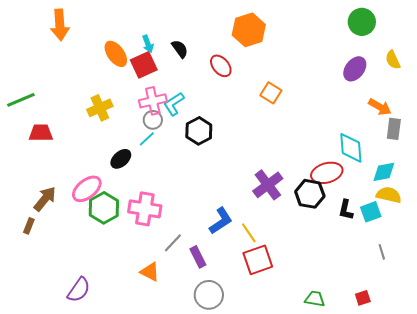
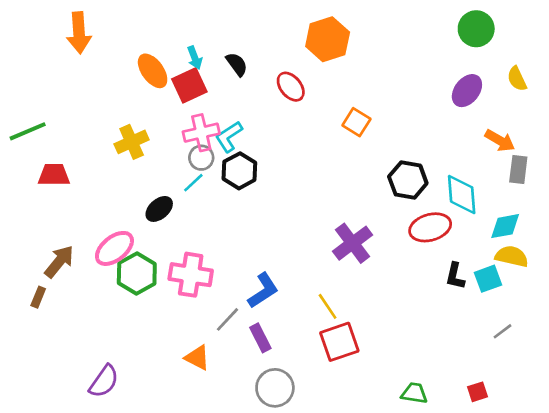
black hexagon: (199, 131) -> (239, 171), moved
black hexagon: (310, 194) -> (408, 180), moved
blue L-shape: (221, 221) -> (263, 291), moved
gray line: (382, 252) -> (502, 331), turned 70

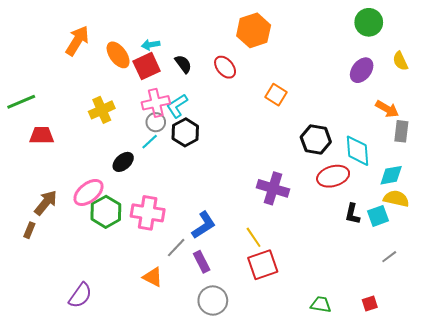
orange arrow: (79, 33) -> (77, 41), moved, turned -144
cyan arrow: (195, 58) -> (151, 45), turned 102
black semicircle: (237, 64) -> (183, 64), moved
purple cross: (353, 243) -> (273, 188), turned -36

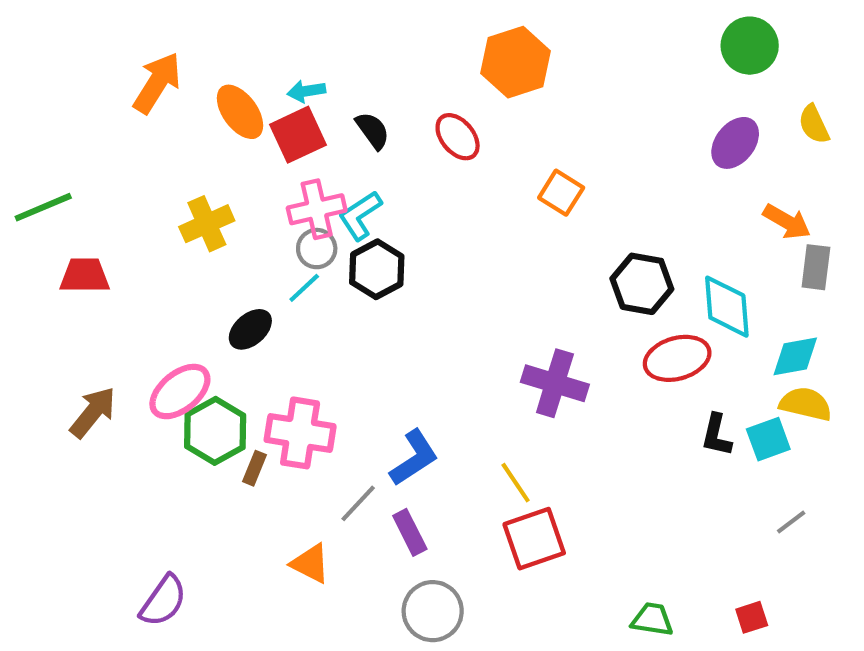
brown rectangle: (29, 230) -> (254, 468), moved

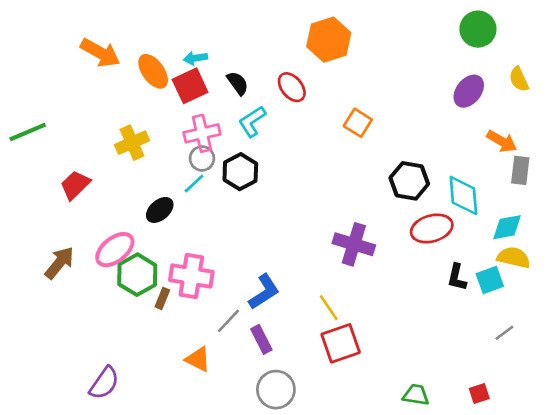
orange arrow: (157, 83) -> (100, 53), turned 87
cyan L-shape: (360, 215) -> (252, 121), moved
red trapezoid: (85, 276) -> (75, 185), moved, turned -44

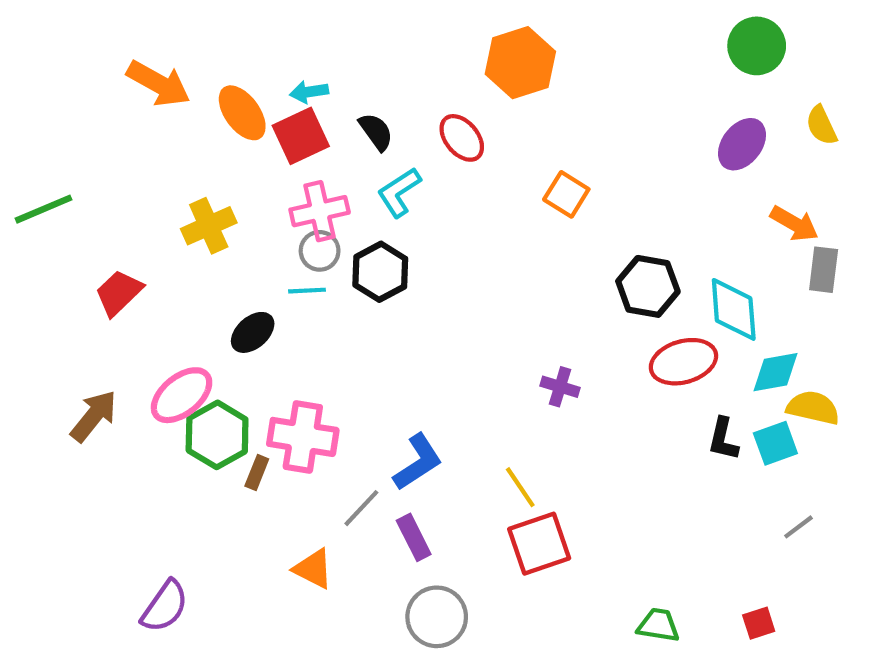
cyan line: (194, 184) -> (307, 291), turned 40
cyan diamond: (507, 227) -> (775, 372), moved
purple cross: (354, 244) -> (560, 387), size x0.6

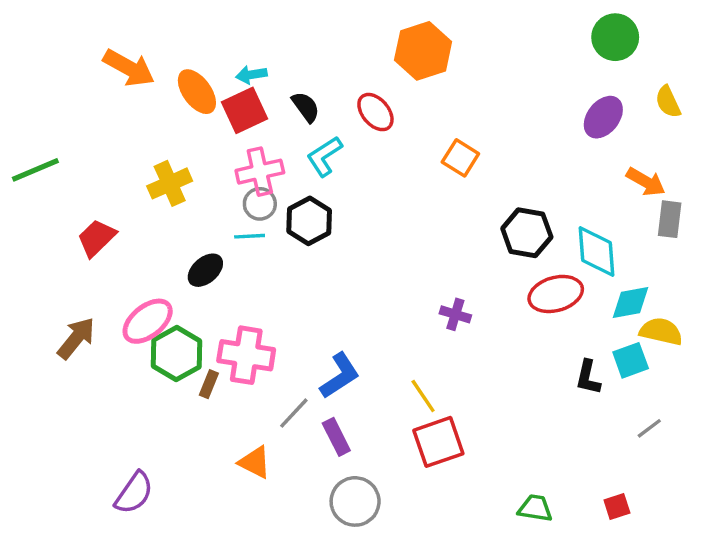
black L-shape: (723, 439) -> (588, 377), moved

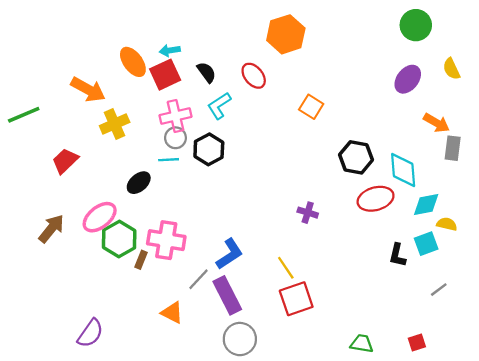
orange arrow: (129, 68) -> (88, 90), moved
yellow semicircle: (661, 331) -> (447, 224), size x0.7
purple rectangle: (336, 437) -> (227, 295), size x1.5

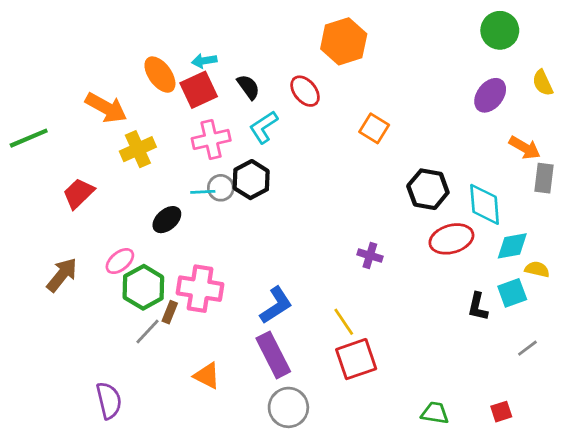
gray circle: (175, 138) -> (221, 188), moved
pink ellipse: (100, 217) -> (120, 261), size x0.7
gray line: (198, 279) -> (148, 331), moved
purple semicircle: (90, 333) -> (109, 401), turned -48

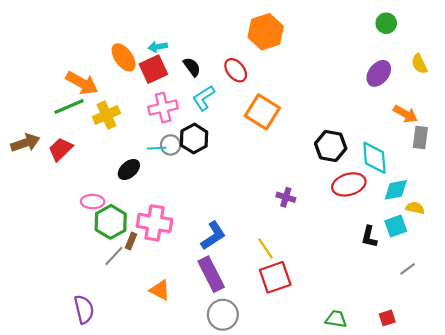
green circle: (500, 30) -> (386, 23), size x0.7
orange square: (374, 128) -> (262, 112), moved, size x1.5
green line: (29, 138) -> (69, 106), moved
pink ellipse: (120, 261) -> (93, 202), turned 40
brown arrow: (62, 275) -> (25, 143), moved, turned 32

